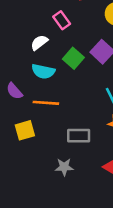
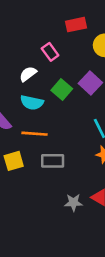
gray rectangle: (79, 136) -> (53, 161), moved
gray star: (64, 167) -> (73, 203), moved

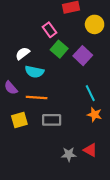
white semicircle: (28, 74) -> (23, 53), moved
green square: (62, 89) -> (59, 49), moved

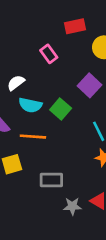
green square: (59, 49) -> (61, 109), moved
gray rectangle: (52, 120) -> (51, 180), moved

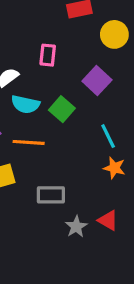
pink rectangle: (49, 54) -> (48, 55), moved, turned 42
gray star: (72, 206) -> (76, 227), turned -30

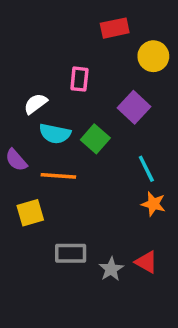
gray rectangle: (51, 195) -> (71, 253), moved

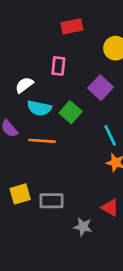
red rectangle: (115, 28) -> (72, 26), moved
yellow square: (30, 213) -> (20, 194), moved
gray star: (111, 269) -> (83, 227), moved, turned -30

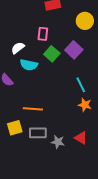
green square: (71, 112) -> (52, 54), moved
orange line: (42, 141) -> (33, 109), moved
gray star: (83, 227) -> (58, 142), moved

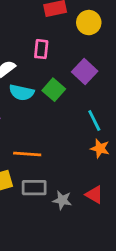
yellow circle: (85, 21) -> (89, 23), moved
green square: (52, 54) -> (54, 90), moved

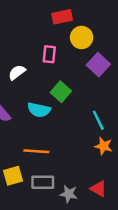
yellow circle: (89, 23) -> (82, 37), moved
purple square: (85, 71) -> (98, 65), moved
cyan semicircle: (22, 92) -> (39, 110), moved

